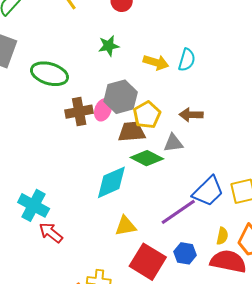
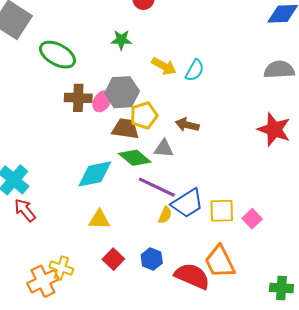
purple line: (178, 212) -> (157, 187), moved, turned 48
yellow semicircle: (222, 236) -> (165, 215), moved
red square: (148, 262) -> (113, 259), size x0.6

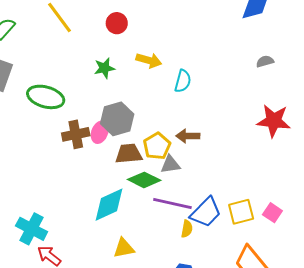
yellow arrow: (164, 66) -> (149, 60), moved
gray semicircle: (279, 70) -> (265, 61), size x0.6
yellow pentagon: (144, 115) -> (157, 146), moved

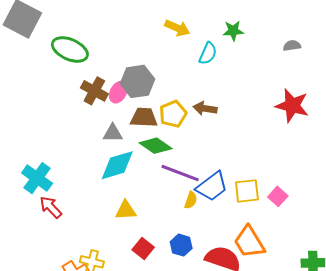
green star: (104, 68) -> (233, 31), moved
brown cross: (76, 134) -> (94, 91), turned 32
gray triangle: (170, 164) -> (113, 133), moved

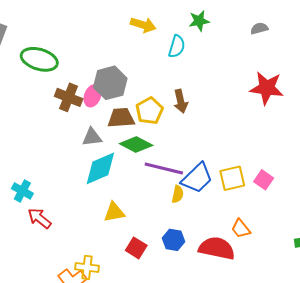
brown arrow: (205, 108) -> (181, 101), turned -105
cyan cross: (37, 178) -> (22, 191), size x0.7
orange trapezoid: (249, 242) -> (241, 229), size x0.6

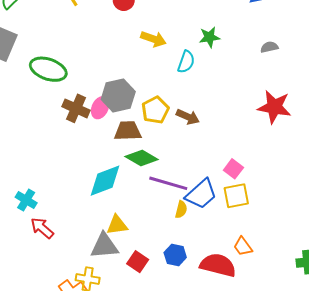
brown arrow: (181, 101) -> (188, 117), turned -55
yellow pentagon: (149, 111) -> (155, 110), moved
gray triangle: (92, 137) -> (104, 246), moved, size x1.4
pink square: (264, 180) -> (233, 169), moved

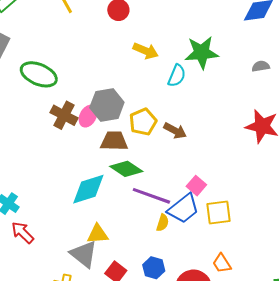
green star: (209, 37) -> (202, 53), size x1.6
pink square: (233, 169) -> (196, 186), moved
gray triangle: (104, 246) -> (84, 254), turned 40

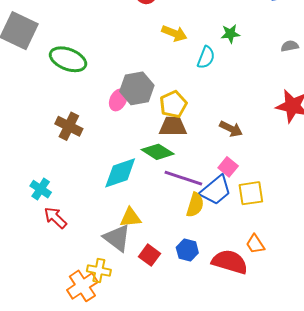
green star: (202, 53) -> (230, 34), size x0.6
brown cross: (64, 115) -> (69, 126), moved
brown arrow: (175, 131) -> (231, 129), moved
brown trapezoid: (114, 141) -> (173, 126), moved
yellow semicircle: (163, 223) -> (195, 205), size x1.4

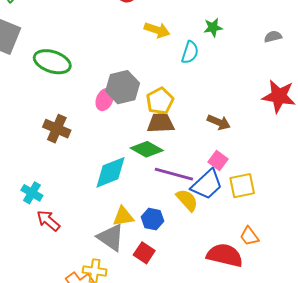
yellow semicircle: (195, 205) -> (187, 200), turned -55
blue hexagon: (187, 250) -> (153, 219), moved

